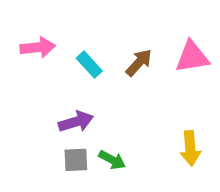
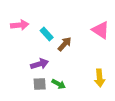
pink triangle: (192, 57) -> (101, 30), turned 42
brown arrow: (139, 63) -> (65, 44), moved

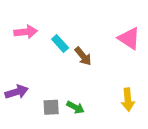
brown arrow: (65, 44) -> (83, 56), turned 98
purple arrow: (40, 64) -> (17, 92), moved

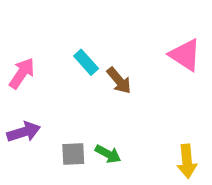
pink arrow: (26, 32) -> (22, 73), moved, turned -50
yellow arrow: (128, 100) -> (187, 161), moved

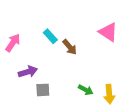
purple arrow: (24, 132) -> (28, 72), moved
green arrow: (108, 154) -> (86, 90), moved

